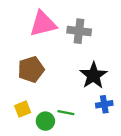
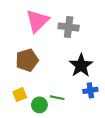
pink triangle: (43, 24) -> (37, 21), turned -30

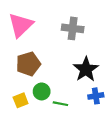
pink triangle: (37, 21) -> (21, 25), moved
green circle: (39, 105) -> (42, 91), moved

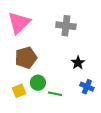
black star: (86, 69) -> (78, 63), size x0.6
blue cross: (96, 96) -> (87, 87), turned 32

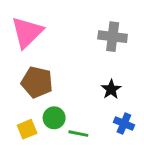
gray cross: (66, 26) -> (113, 37), moved
brown pentagon: (26, 58) -> (37, 82), turned 30

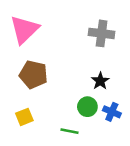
green circle: (54, 118) -> (87, 107), moved
green line: (78, 134) -> (69, 131), moved

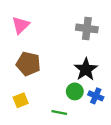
pink triangle: (24, 30) -> (21, 25), size x0.7
black star: (100, 81) -> (86, 69), size x1.5

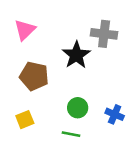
black star: (86, 69) -> (76, 55), moved
green circle: (75, 91) -> (78, 108), moved

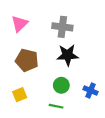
gray cross: (104, 34) -> (62, 27), moved
black star: (76, 55) -> (68, 55), moved, turned 30

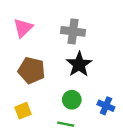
black star: (68, 55) -> (79, 64), turned -30

